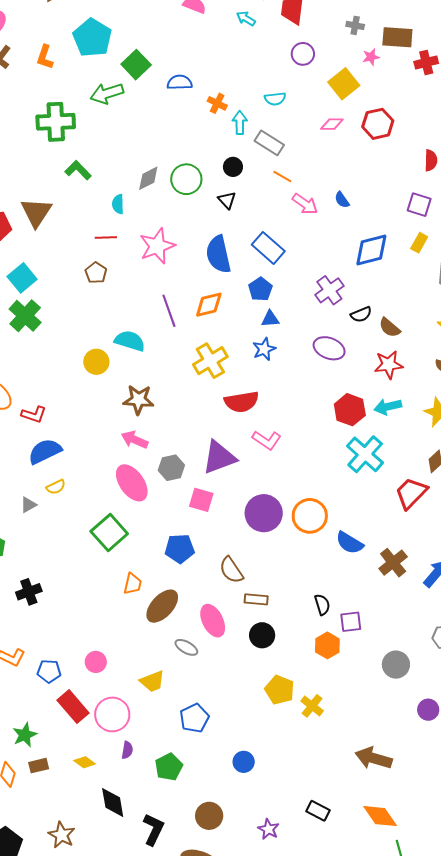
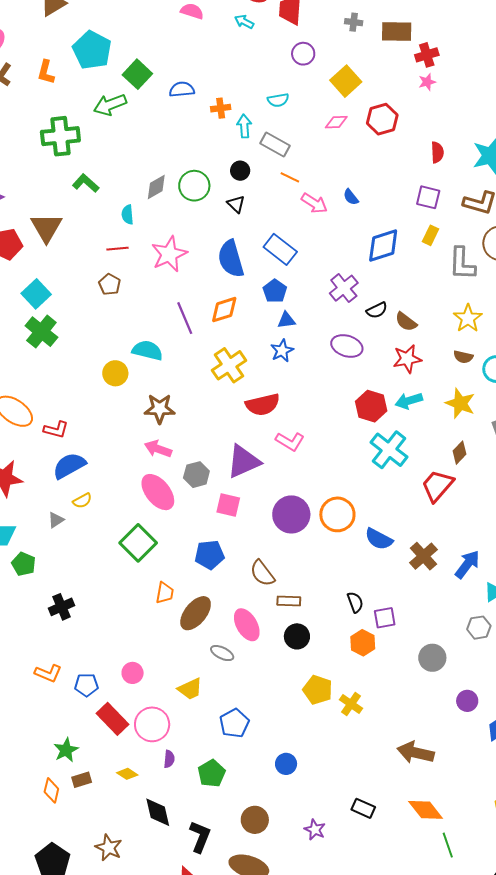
pink star: (371, 57) -> (427, 82), moved
orange cross: (217, 103) -> (221, 108), turned -30

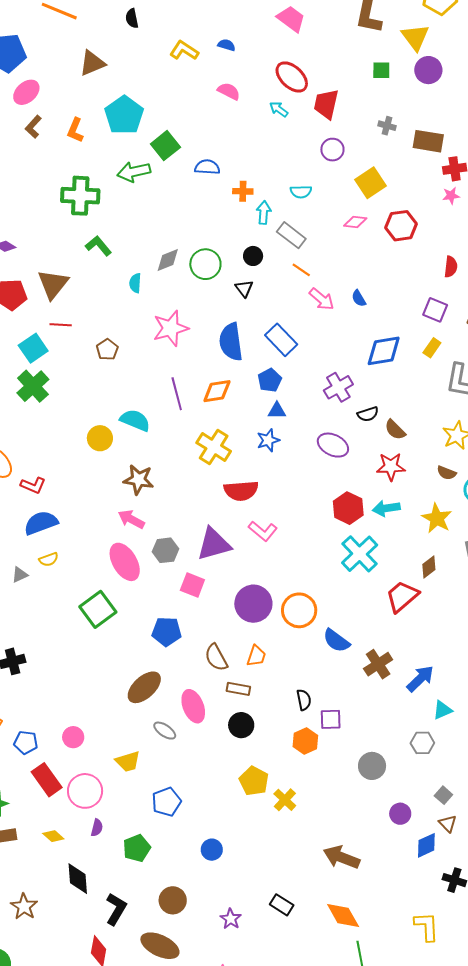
red line: (117, 249) -> (61, 325), moved
yellow cross: (229, 365) -> (214, 447), turned -32
orange trapezoid: (165, 593) -> (256, 656), moved

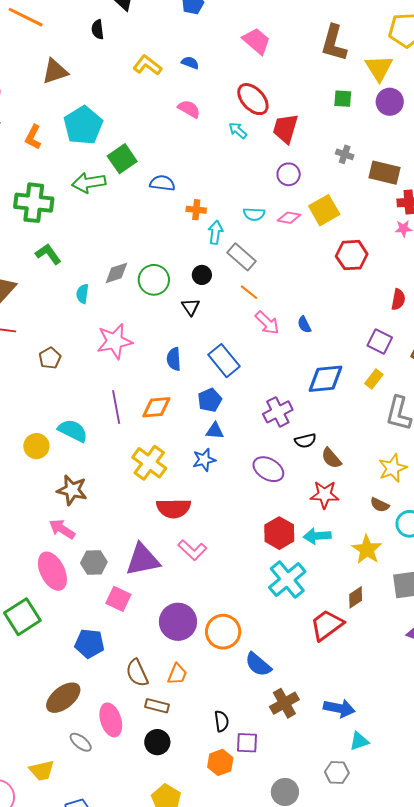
pink diamond: (355, 222) -> (289, 218), moved
blue semicircle: (231, 342) -> (174, 359), size x0.6
brown cross: (378, 664) -> (284, 703), moved
blue arrow: (420, 679) -> (339, 708), turned 52

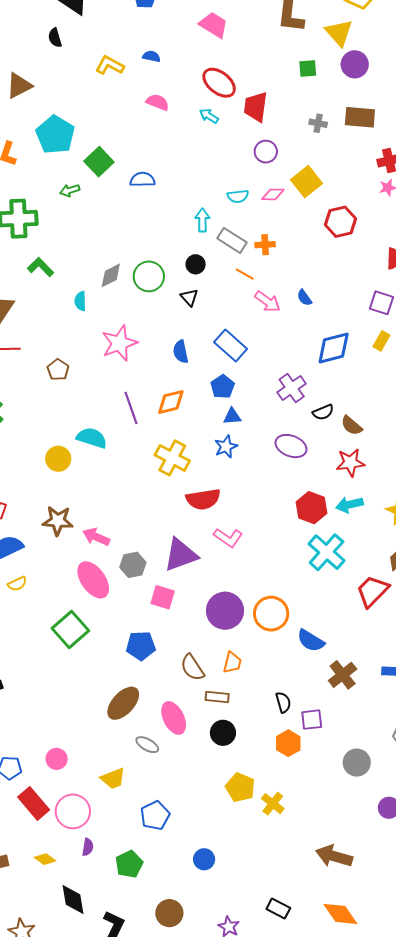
brown rectangle: (385, 173) -> (360, 117), moved
green arrow: (89, 183) -> (70, 190), size x0.6
orange cross: (196, 210) -> (265, 245), moved
brown star: (72, 490) -> (58, 521), moved

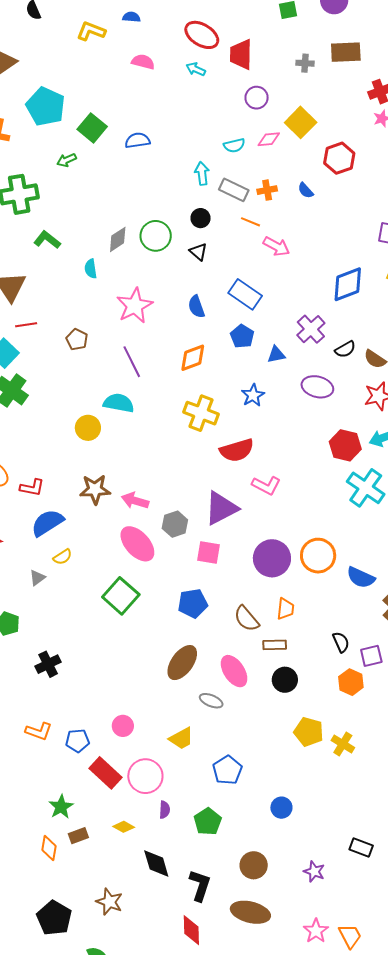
blue semicircle: (304, 298) -> (306, 190), moved
purple line: (131, 408) -> (132, 362), moved
blue triangle: (232, 416) -> (276, 354), moved

